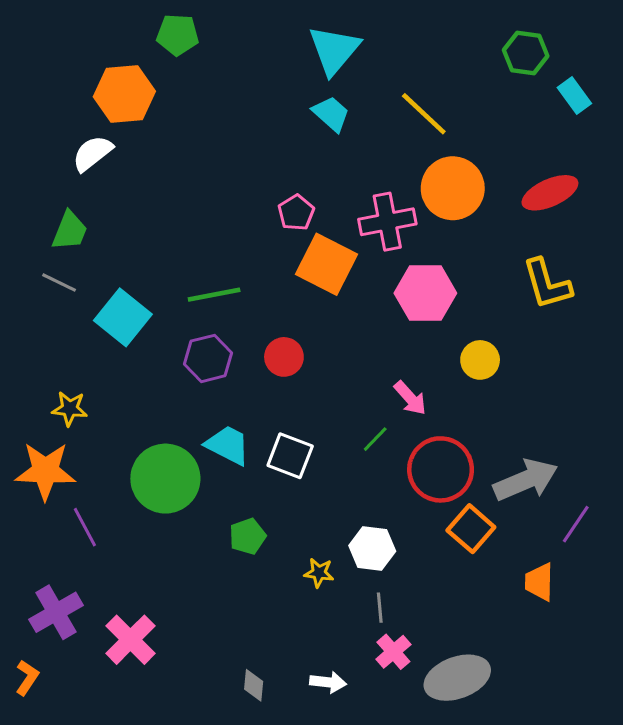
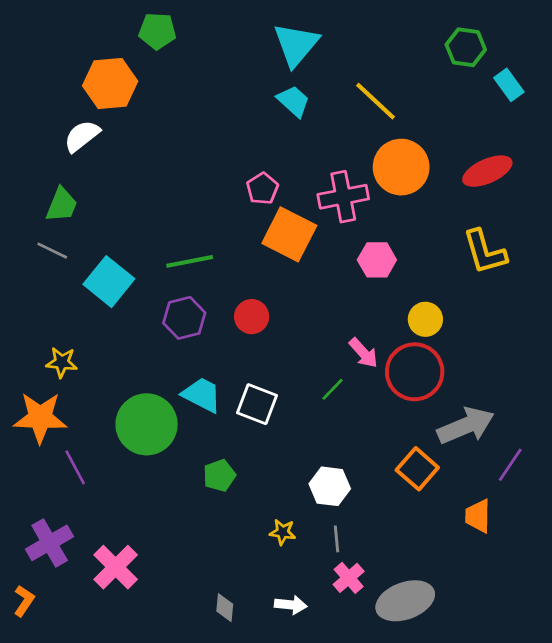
pink hexagon: (425, 293) -> (377, 260), size x0.7
red circle: (441, 469) -> (415, 372), moved
yellow star: (319, 573) -> (283, 532), moved

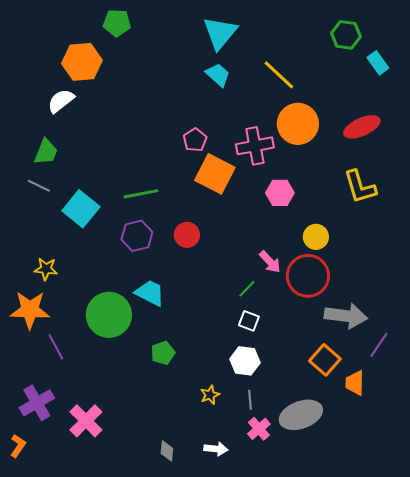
white square: (257, 404) -> (249, 321), moved, size x0.7
gray arrow: (466, 426) -> (346, 316), turned 30
orange square: (417, 469) -> (325, 360), moved
yellow star: (283, 532) -> (210, 395), turned -30
gray ellipse: (405, 601) -> (301, 415), moved

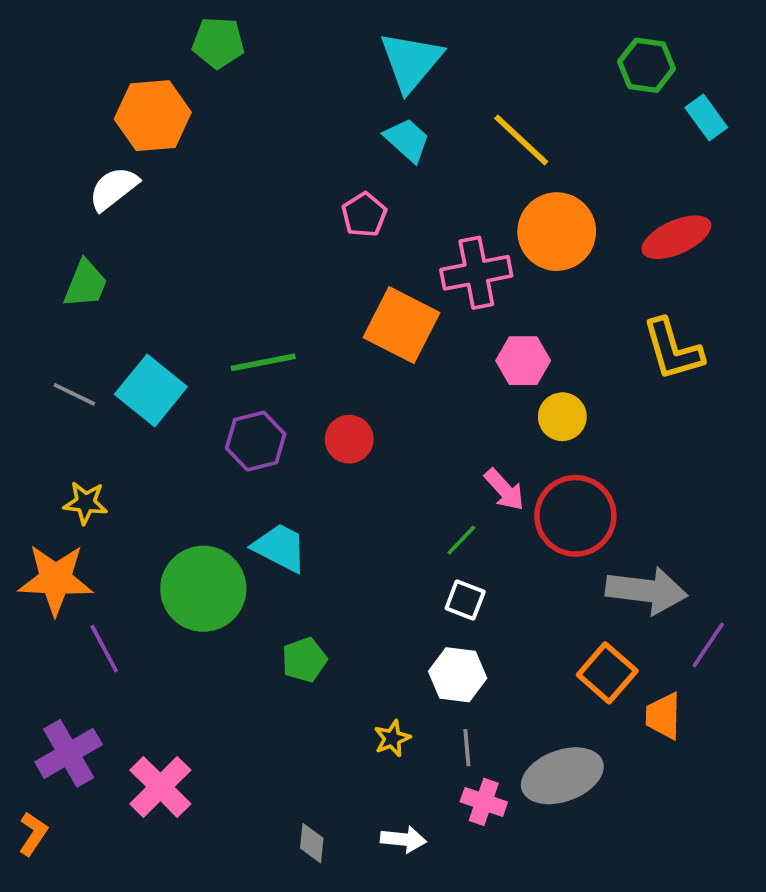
pink pentagon: (195, 140) -> (364, 215), moved
gray line: (39, 186) -> (74, 394), moved
yellow circle: (316, 237) -> (562, 417), moved
pink cross: (259, 429) -> (484, 802), turned -30

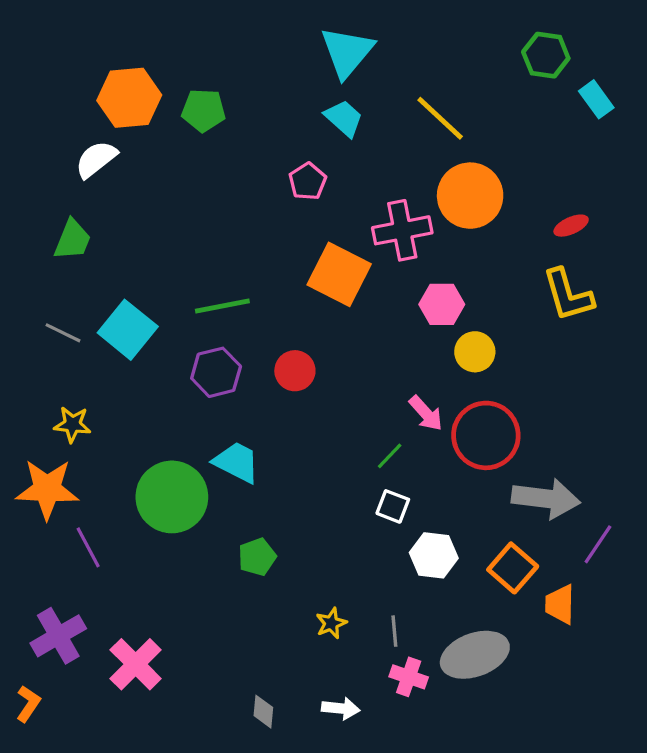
green pentagon: (218, 43) -> (203, 110), moved
red ellipse: (676, 237) -> (571, 226), moved, size x0.6
white hexagon: (458, 675) -> (434, 555), moved

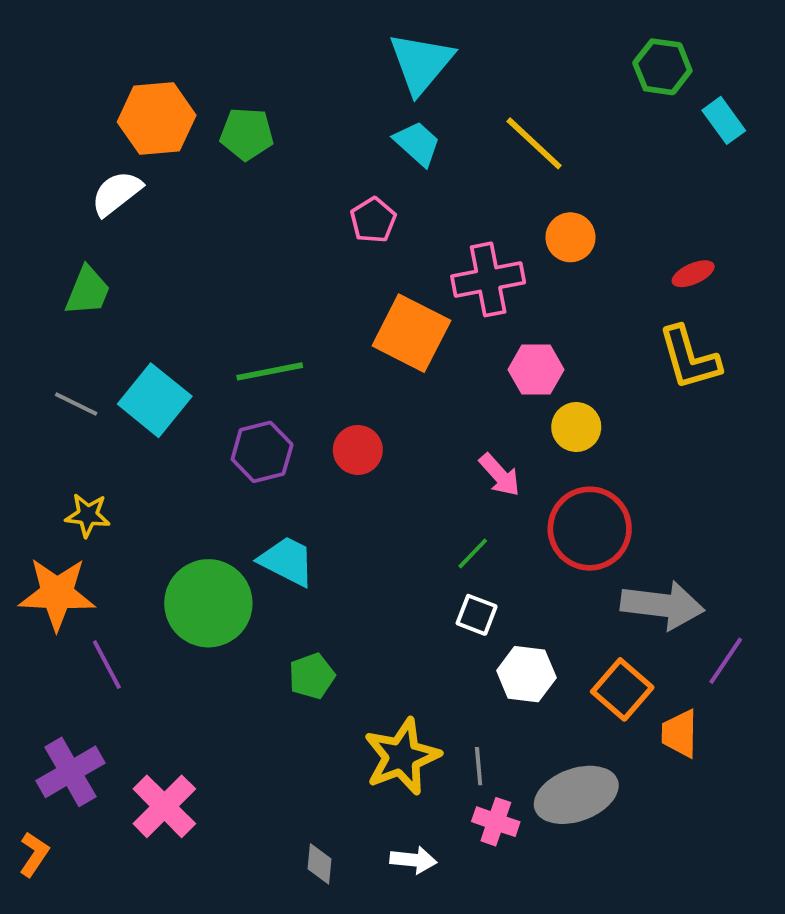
orange circle: (470, 196) -> (570, 237), size x0.6
pink arrow: (426, 413) -> (500, 475), moved
yellow star: (331, 623) -> (402, 757), size x2.0

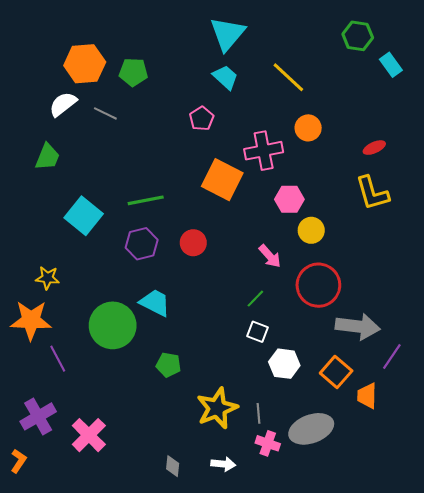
gray line: (76, 404) -> (105, 113), moved
green pentagon: (312, 676) -> (168, 365), turned 30

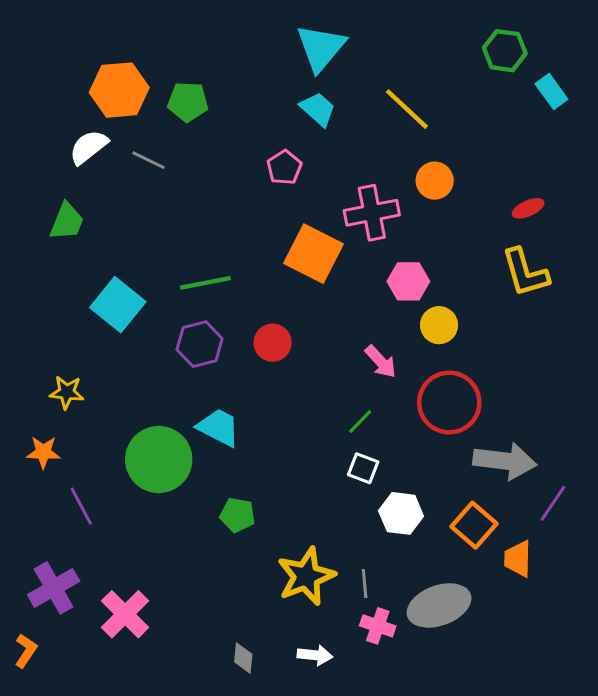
orange star: (31, 320) -> (43, 452), size x0.6

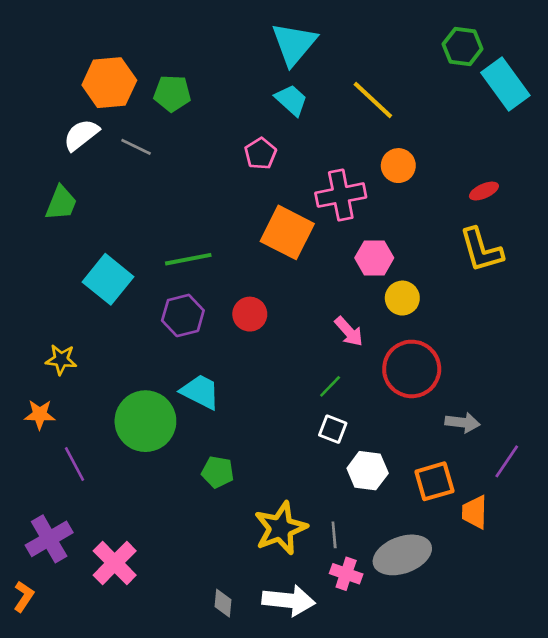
cyan rectangle: (551, 92) -> (505, 84), size x1.6
gray arrow: (505, 461) -> (463, 422), size x0.6
orange square: (474, 525) -> (434, 481), turned 33
white arrow: (315, 655) -> (289, 600), size x1.6

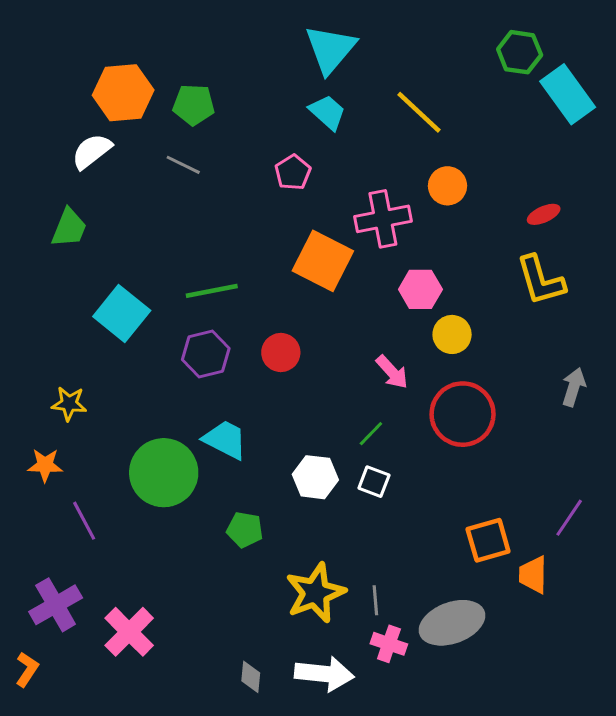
gray line: (136, 147) -> (183, 165), moved
gray arrow: (463, 422) -> (574, 387), moved, turned -80
white hexagon: (368, 471) -> (315, 477), moved

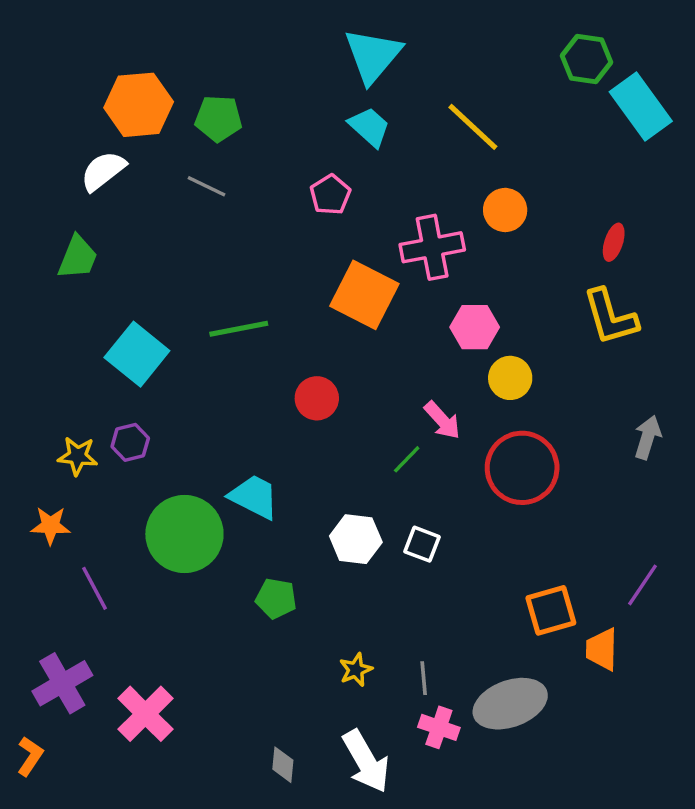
red ellipse: (544, 214) -> (614, 242), turned -48
purple hexagon: (206, 354) -> (130, 442), moved, size x0.7
green line: (371, 434) -> (407, 459), moved
yellow star: (315, 593) -> (356, 670), size x0.5
white arrow: (324, 674) -> (366, 761), turned 54

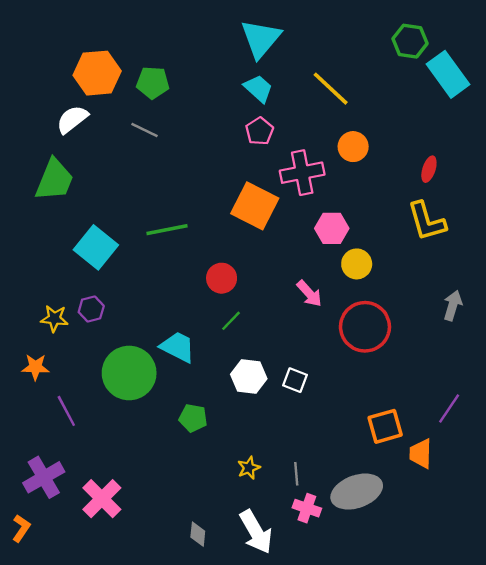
pink pentagon: (330, 195) -> (259, 131), moved
green trapezoid: (78, 257) -> (54, 180), size x1.4
green line: (407, 459) -> (231, 321), moved

